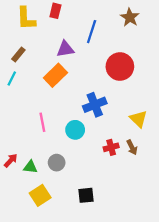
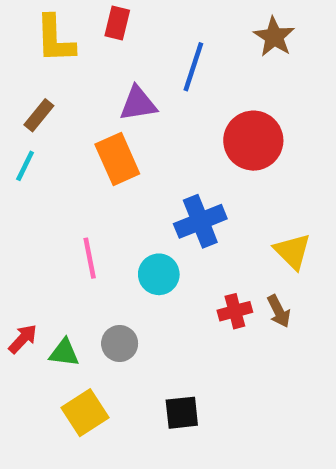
orange rectangle: (55, 75) -> (117, 159), turned -70

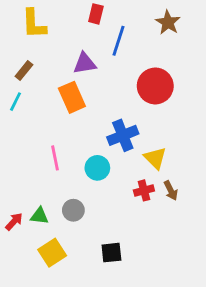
red rectangle: (117, 23) -> (96, 14), moved
yellow triangle: (293, 251) -> (155, 158), moved
red arrow: (23, 339) -> (14, 222), moved

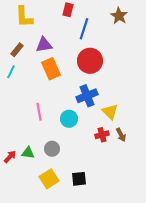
purple triangle: (85, 63) -> (44, 45), moved
red circle: (155, 86) -> (90, 61), moved
yellow square: (52, 253) -> (49, 179), moved

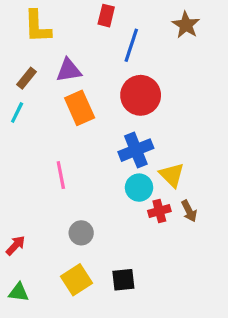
cyan circle: (69, 119) -> (139, 188), moved
green triangle: (28, 153) -> (19, 292), moved

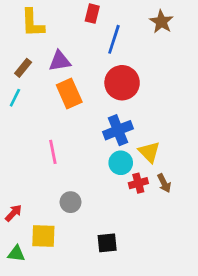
yellow square: (76, 280) -> (43, 236), moved, turned 35

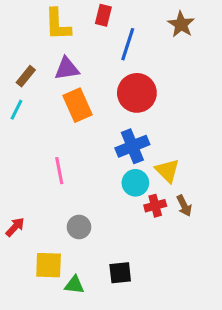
yellow L-shape: (33, 23) -> (58, 24), moved
red arrow: (14, 213) -> (15, 227), moved
green triangle: (16, 254) -> (74, 285), moved

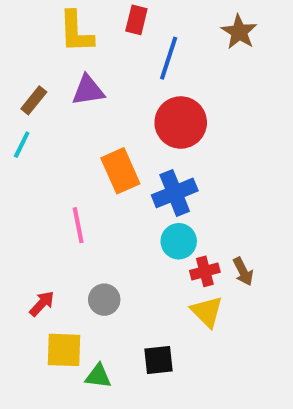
orange rectangle: (77, 105) -> (120, 171), moved
yellow triangle: (167, 171) -> (207, 312), moved
red arrow: (15, 227) -> (42, 304), moved

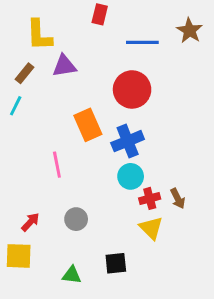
yellow L-shape: (76, 32) -> (39, 35), moved
brown star: (239, 32) -> (189, 31), moved
blue line: (169, 58) -> (142, 42), moved, turned 72
yellow square: (64, 350) -> (19, 256), moved

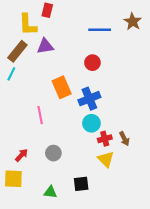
red rectangle: (100, 14) -> (47, 10), moved
brown rectangle: (25, 73) -> (17, 51), size x1.5
red circle: (132, 89) -> (92, 63), size x0.6

